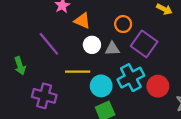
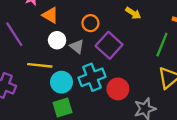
gray triangle: (112, 49) -> (77, 46), turned 35

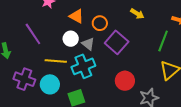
orange triangle: (50, 15) -> (76, 16), moved
cyan cross: (92, 77) -> (83, 66), moved
cyan circle: (61, 82) -> (50, 84), moved

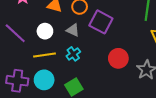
white circle: (71, 39) -> (45, 31), moved
cyan cross: (83, 66) -> (73, 54), size x0.6

